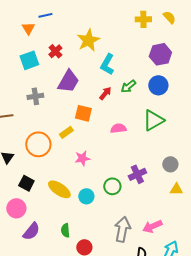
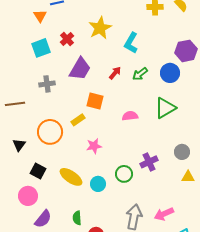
purple hexagon: (160, 54) -> (186, 51), moved
cyan L-shape: (107, 64) -> (131, 43), moved
red arrow: (105, 93) -> (115, 73), moved

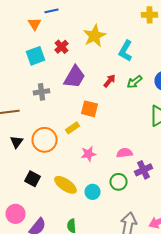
pink semicircle: (130, 116) -> (124, 153), moved
black triangle: (19, 145) -> (16, 142), moved
pink circle: (28, 196) -> (16, 214), moved

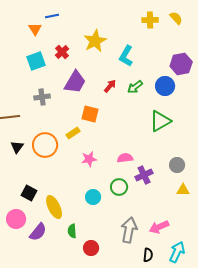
black square: (32, 179) -> (29, 193), moved
yellow ellipse: (66, 185) -> (54, 207), moved, turned 30

